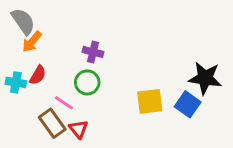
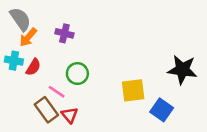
purple cross: (93, 52) -> (64, 33), moved
cyan cross: (16, 82) -> (14, 61), moved
blue square: (188, 104) -> (162, 110), moved

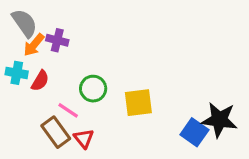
purple cross: (64, 33) -> (57, 40), moved
black star: (182, 70) -> (219, 120), moved
yellow square: (133, 90) -> (138, 103), moved

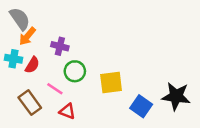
purple cross: (57, 40) -> (60, 46), moved
brown rectangle: (56, 132) -> (30, 103), moved
blue square: (194, 132) -> (141, 106), moved
red triangle: (84, 138) -> (67, 111), turned -30

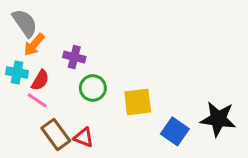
pink line: (55, 89) -> (37, 100), moved
brown rectangle: (30, 103) -> (56, 134), moved

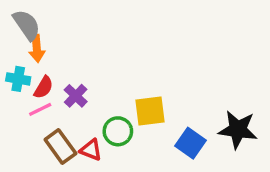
orange arrow: (34, 45) -> (37, 49), turned -45
purple cross: (74, 57) -> (76, 96), moved, turned 30
green circle: (93, 88) -> (118, 131), moved
pink line: (37, 100) -> (40, 109), turned -60

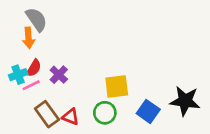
gray semicircle: (27, 25) -> (36, 19), moved
cyan cross: (18, 79) -> (18, 75), moved, turned -30
green circle: (118, 131) -> (105, 113), moved

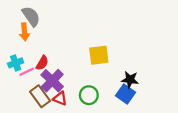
red semicircle: (34, 68) -> (42, 63), moved
purple cross: (59, 75) -> (52, 81), moved, size x1.5
yellow square: (117, 86) -> (99, 55), moved
black star: (185, 101) -> (130, 80), moved, size x0.7

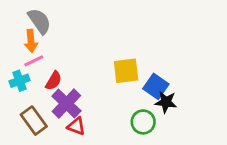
pink line: (27, 72) -> (34, 61), moved
blue square: (125, 94) -> (156, 86), moved
green circle: (89, 95) -> (143, 122), moved
brown rectangle: (40, 96) -> (34, 121), moved

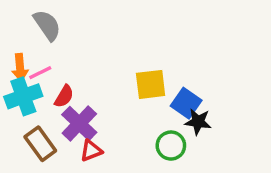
orange arrow: (31, 41) -> (20, 68), moved
cyan cross: (20, 81) -> (23, 96), size x1.5
red triangle: (76, 126) -> (91, 151), turned -42

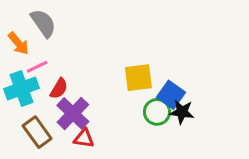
orange arrow: (20, 68) -> (18, 43), moved, turned -35
green circle: (171, 146) -> (157, 112), moved
red triangle: (91, 151) -> (84, 138), turned 30

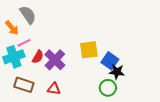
green circle: (157, 112) -> (108, 88), moved
purple cross: (73, 113) -> (55, 60), moved
brown rectangle: (37, 132) -> (24, 85), turned -36

